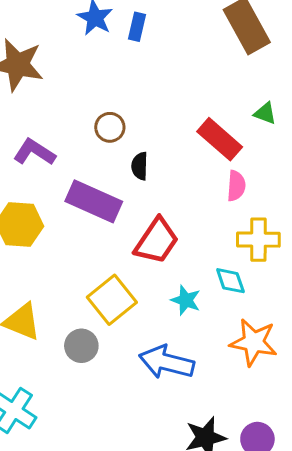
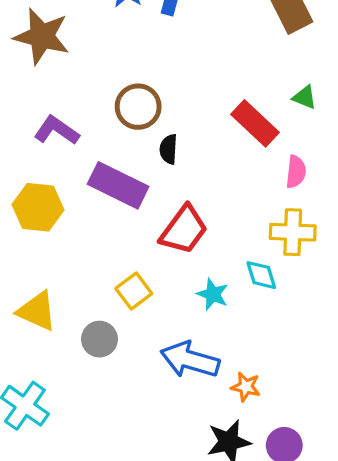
brown circle: (110, 127) -> (138, 107), size x1.4
pink semicircle: (236, 186) -> (296, 172), moved
yellow square: (112, 300) -> (134, 291), size x0.7
orange star: (254, 342) -> (246, 387), moved, size x0.6

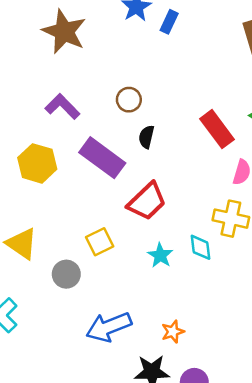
brown circle: (138, 107) -> (129, 100), size x0.7
blue arrow: (190, 360) -> (109, 327), moved, turned -48
orange star: (246, 387) -> (173, 332), turned 30

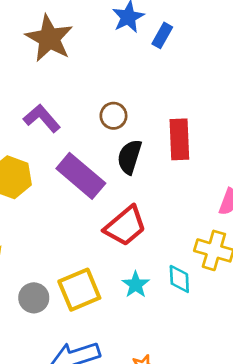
red rectangle: (217, 129) -> (179, 139), moved, turned 30
black semicircle: (146, 137) -> (130, 157), size x1.4
yellow square: (100, 242) -> (79, 290), moved, size x1.4

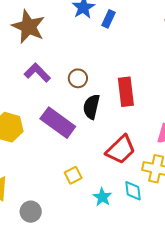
purple L-shape: (42, 118) -> (37, 73), moved
red trapezoid: (125, 226) -> (121, 149), moved
yellow square: (79, 290) -> (73, 175), moved, size x0.6

